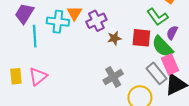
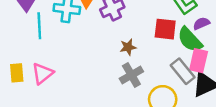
purple semicircle: (172, 33) -> (201, 23), turned 40
brown star: (114, 38) -> (128, 47), moved
pink rectangle: (170, 64) -> (199, 61), turned 36

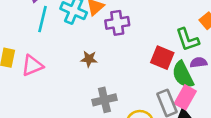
brown star: (128, 47) -> (89, 59), moved
gray cross: (131, 75) -> (104, 100), moved

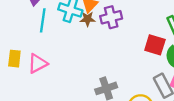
brown star: (89, 59) -> (88, 19), moved

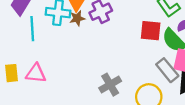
pink triangle: (38, 63) -> (36, 73), turned 45

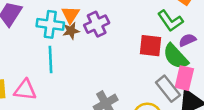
cyan line: (32, 29) -> (51, 59), moved

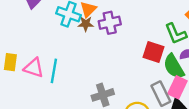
cyan line: (51, 59) -> (54, 71), moved

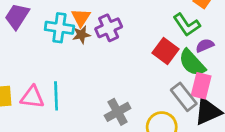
red square: (154, 52) -> (166, 51), turned 30

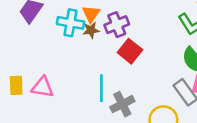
red square: (166, 51) -> (130, 51), moved
cyan line: (56, 96) -> (101, 88), moved

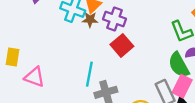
purple cross: (117, 25) -> (115, 19), turned 30
pink triangle: (43, 87) -> (35, 77), moved

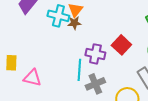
purple cross: (115, 19) -> (95, 54), moved
red square: (122, 45) -> (121, 45), moved

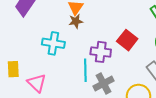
cyan cross: (58, 16) -> (53, 43), moved
pink triangle: (32, 78) -> (37, 83), turned 36

